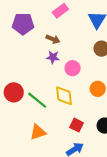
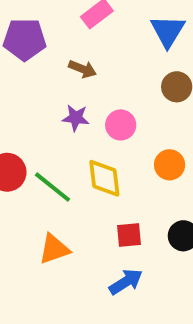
purple star: (53, 57) -> (76, 118), moved
red square: (77, 125) -> (129, 235), turned -32

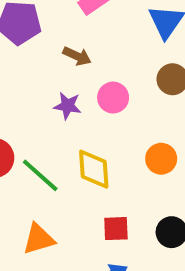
pink circle: (121, 125) -> (113, 98), moved

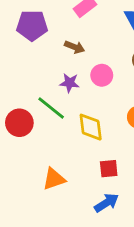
green line: (40, 175) -> (51, 108), moved

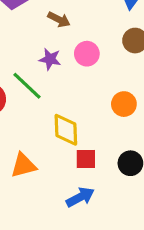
yellow diamond: (91, 127) -> (66, 130), moved

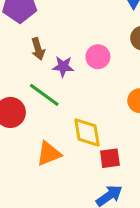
brown arrow: (59, 20) -> (38, 49), moved, turned 55
orange triangle: (23, 165) -> (49, 154), moved

